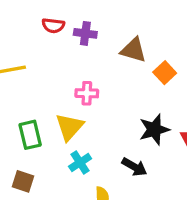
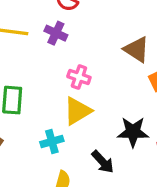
purple cross: (85, 33) -> (56, 33), moved
yellow triangle: (69, 127) -> (77, 111), moved

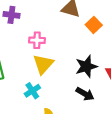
black arrow: (103, 162) -> (85, 94), moved

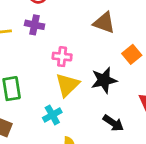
orange square: (94, 25) -> (132, 54), moved
black star: (86, 66) -> (104, 80), moved

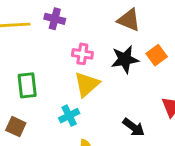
black star: (104, 80) -> (125, 59), moved

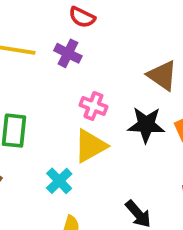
cyan cross: (69, 116) -> (59, 181), turned -30

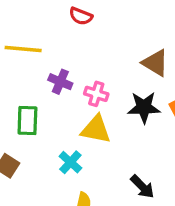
purple cross: (68, 53) -> (60, 82), moved
yellow triangle: (90, 146) -> (96, 129), turned 44

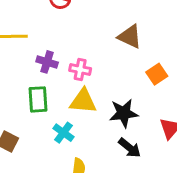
black star: (144, 107) -> (124, 113), moved
green rectangle: (27, 120) -> (38, 99), moved

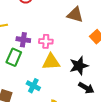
green rectangle: (38, 99) -> (14, 57), moved, turned 36
cyan cross: (63, 133) -> (33, 86), moved

